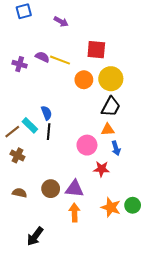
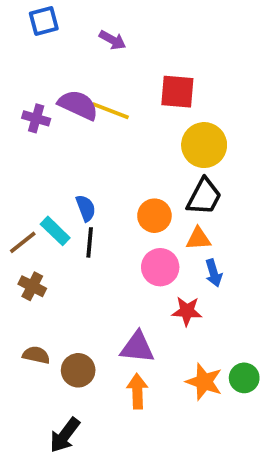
purple semicircle: (42, 57) -> (78, 105), size x1.5
orange circle: (84, 80) -> (154, 216), moved
brown circle: (51, 189) -> (78, 370), moved

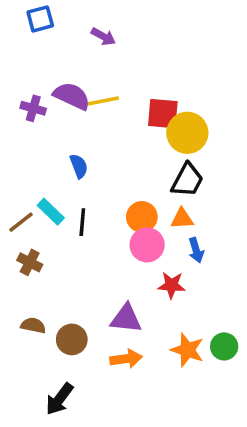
red square: (177, 92) -> (163, 114), moved
yellow line: (111, 111) -> (102, 101), turned -32
blue semicircle: (86, 208) -> (79, 166), moved
orange circle: (154, 216) -> (142, 217), moved
orange arrow: (137, 391) -> (126, 359), turned 84

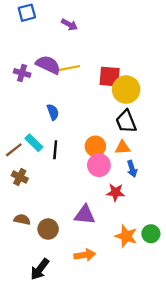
black trapezoid: (187, 180) -> (126, 121), turned 130
orange arrow: (126, 359) -> (85, 255), moved

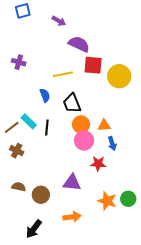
purple semicircle: (48, 65) -> (79, 44), moved
yellow line: (68, 68) -> (63, 74), moved
yellow circle: (126, 90) -> (119, 76), moved
black trapezoid: (126, 121) -> (72, 103), moved

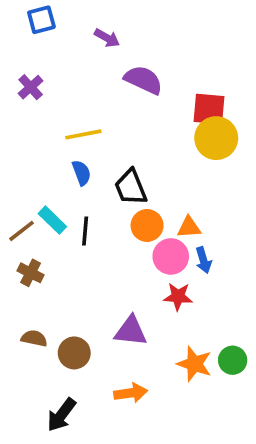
purple cross: (19, 62) -> (31, 87), moved, turned 32
red square: (93, 65) -> (209, 109), moved
yellow line: (63, 74) -> (83, 134), moved
pink circle: (84, 141) -> (171, 256), moved

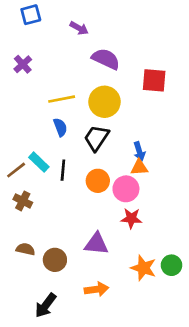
yellow circle: (216, 138) -> (104, 102), moved
black trapezoid: (131, 187) -> (96, 138), turned 56
orange circle: (147, 225) -> (98, 181), moved
blue arrow: (203, 260) -> (139, 151), moved

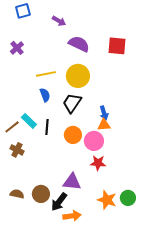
red square: (154, 80) -> (117, 46), moved
brown semicircle: (25, 249) -> (17, 194), moved
black arrow: (46, 305) -> (59, 202), moved

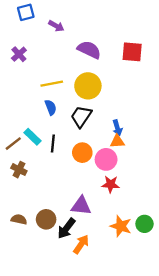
purple arrow: (59, 21) -> (56, 26), moved
orange arrow: (72, 216) -> (81, 244), turned -48

